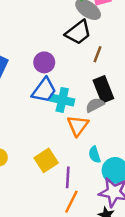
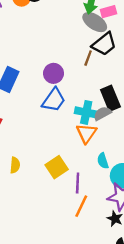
black trapezoid: (78, 32) -> (104, 44), moved
brown line: (97, 54) -> (88, 58), moved
cyan cross: (62, 100) -> (86, 112), moved

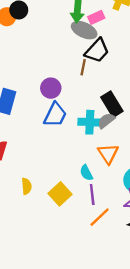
orange triangle: (86, 133) -> (108, 154), moved
cyan semicircle: (103, 161) -> (86, 173), moved
yellow square: (57, 167) -> (60, 194), moved
orange line: (81, 206) -> (100, 217), turned 30

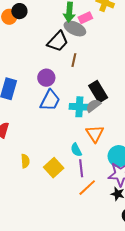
black trapezoid: (97, 51) -> (58, 41), moved

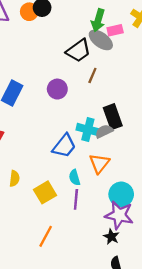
blue trapezoid: (50, 100) -> (64, 146), moved
orange line: (87, 188) -> (46, 236), moved, turned -30

